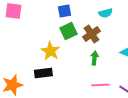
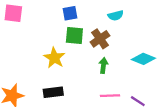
green square: (68, 31) -> (74, 35), turned 30
black rectangle: (43, 73) -> (53, 92), moved

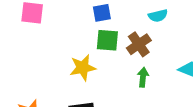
yellow star: (54, 58) -> (83, 68), turned 30

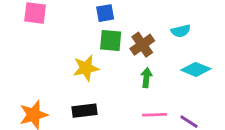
cyan semicircle: (158, 16) -> (181, 31), moved

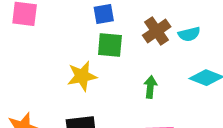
brown cross: (142, 45) -> (157, 31), moved

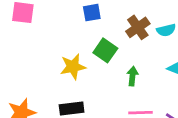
green square: (110, 45) -> (105, 50), moved, turned 30

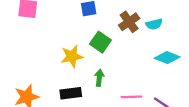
green arrow: (132, 76) -> (99, 78), moved

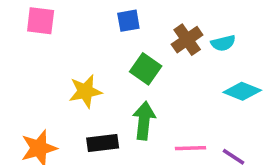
yellow star: (72, 56) -> (85, 91), moved
green arrow: (99, 78) -> (144, 121), size x1.5

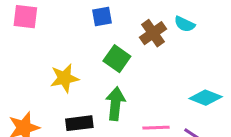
cyan semicircle: (223, 43) -> (185, 24), moved, turned 40
cyan diamond: (242, 91) -> (206, 98), moved

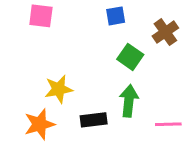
yellow star: (64, 78) -> (59, 89), moved

